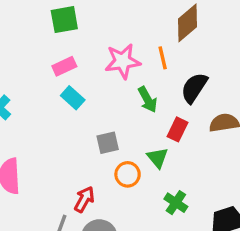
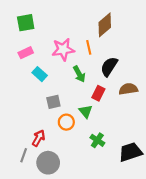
cyan rectangle: (73, 98) -> (40, 74), moved

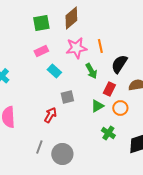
brown diamond: (105, 25) -> (71, 18), moved
green triangle: (86, 111) -> (97, 106), turned 40
orange circle: (66, 122) -> (120, 108), moved
red arrow: (39, 138) -> (50, 115), moved

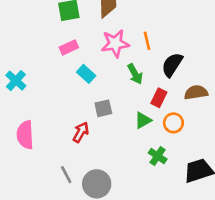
gray line: (39, 147) -> (66, 175), turned -48

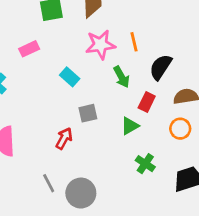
pink rectangle: (69, 47) -> (29, 49), moved
orange circle: (173, 123) -> (180, 129), moved

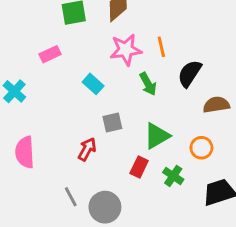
red rectangle: (147, 102) -> (139, 167), moved
green triangle: (130, 126) -> (157, 136), size x1.4
orange circle: (180, 129) -> (201, 148), moved

